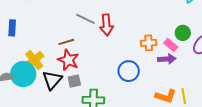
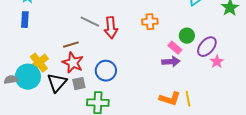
blue rectangle: (12, 28) -> (25, 20), moved
orange cross: (149, 43) -> (150, 22), moved
blue circle: (129, 71) -> (106, 71), moved

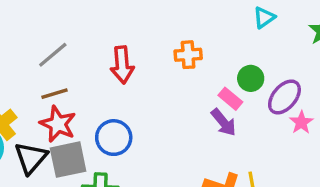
gray line: (90, 22) -> (53, 55), moved, turned -66
purple arrow: (171, 62) -> (224, 122), turned 54
gray square: (79, 84) -> (68, 160), size x1.6

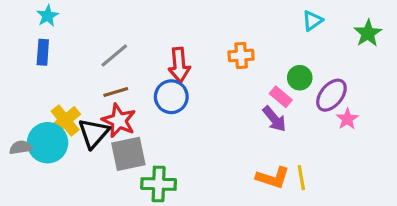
blue circle: (114, 138) -> (171, 97), moved
black triangle: (31, 158) -> (94, 133), moved

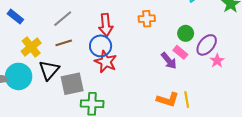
blue rectangle: (43, 52) -> (15, 17), turned -56
pink rectangle: (281, 97) -> (180, 52), moved
yellow cross: (65, 121) -> (31, 47), moved
red star: (119, 121) -> (106, 62), moved

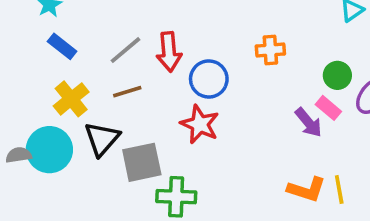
blue rectangle: (15, 17) -> (62, 46), moved
red arrow: (106, 25) -> (169, 52), moved
blue circle: (101, 46) -> (209, 79), moved

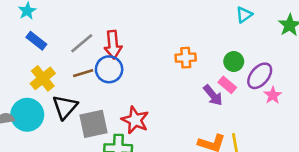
orange cross: (270, 50) -> (186, 58), moved
blue circle: (209, 79) -> (109, 69), moved
red star: (200, 124) -> (135, 120), moved

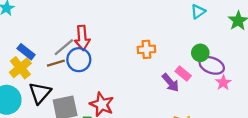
blue rectangle: (36, 41) -> (26, 52), moved
gray line: (82, 43) -> (64, 47), moved
green circle: (234, 62) -> (200, 53), moved
purple ellipse: (260, 76) -> (212, 65), turned 70

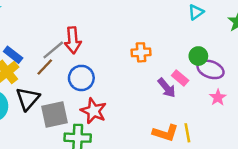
blue circle: (79, 60) -> (81, 78), moved
brown line: (56, 63) -> (45, 67), turned -30
pink star: (223, 83) -> (218, 97), moved

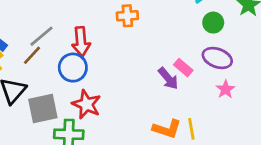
red arrow: (73, 40) -> (81, 42), moved
orange cross: (141, 52) -> (127, 16), moved
green circle: (198, 56) -> (213, 23), moved

